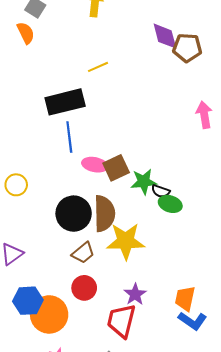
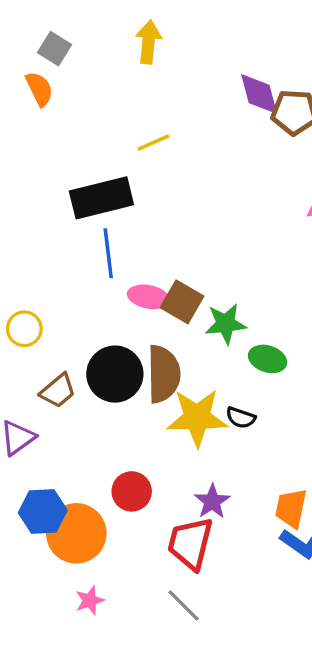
brown square: (116, 168) -> (182, 302), turned -35
black semicircle: (161, 191) -> (241, 418), moved
brown trapezoid: (83, 253) -> (58, 391), moved

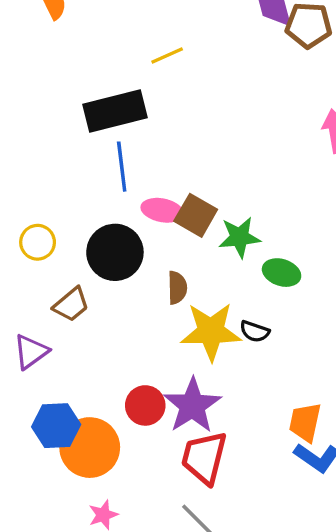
black circle: (115, 374) -> (115, 252), moved
brown semicircle: (164, 374) -> (177, 288), size x0.6
purple star: (212, 501) -> (192, 405), moved, size x1.6

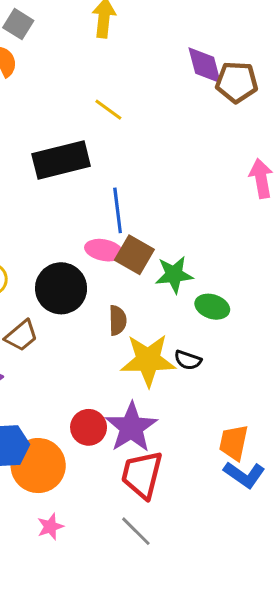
yellow line: (167, 55) -> (108, 110), turned 60
blue line: (122, 167) -> (118, 210), moved

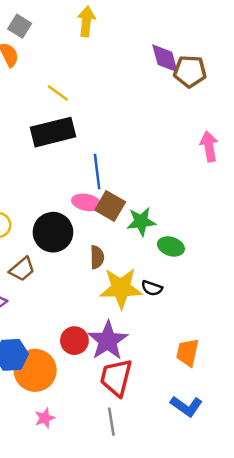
yellow line: (108, 110) -> (58, 93), moved
blue L-shape: (244, 475) -> (186, 406), moved
gray line: (136, 531) -> (111, 422), turned 36

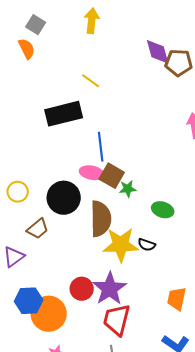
yellow line: (58, 93) -> (91, 81), moved
green star: (141, 221) -> (128, 189), moved, size x0.7
brown semicircle: (97, 257) -> (101, 219), size x1.8

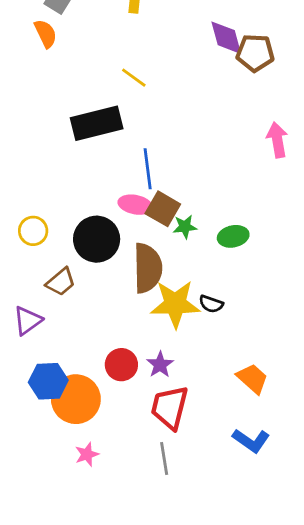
green ellipse: (163, 210) -> (233, 236), moved, turned -30
purple star: (110, 289) -> (160, 365), size x0.6
orange trapezoid: (177, 299) -> (252, 378), turned 120

